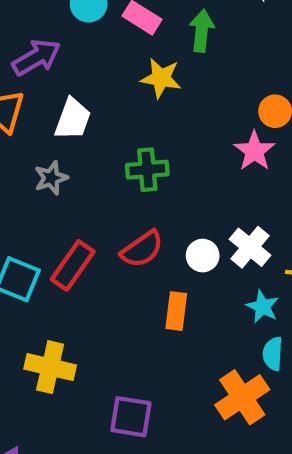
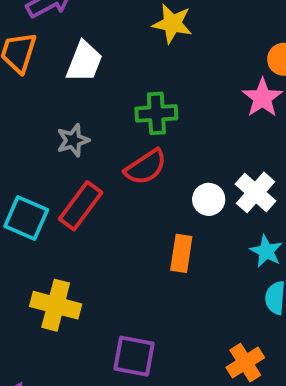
gray star: (51, 178) -> (73, 140), moved
red semicircle: (142, 249) -> (146, 167), moved
orange cross: (242, 397) -> (245, 363), moved, size x0.7

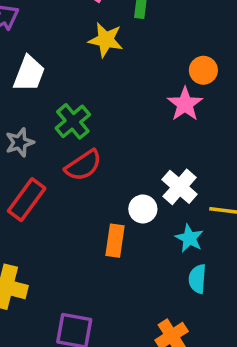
green cross: (156, 113) -> (73, 121), moved, turned -36
white circle: (209, 199) -> (143, 209), moved

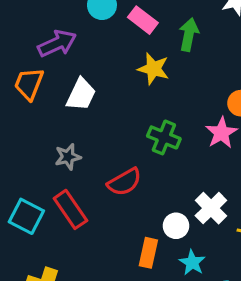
green cross: (73, 121) -> (164, 137), moved, turned -32
red rectangle: (27, 200) -> (70, 209), turned -75
cyan star: (189, 238) -> (192, 263), moved

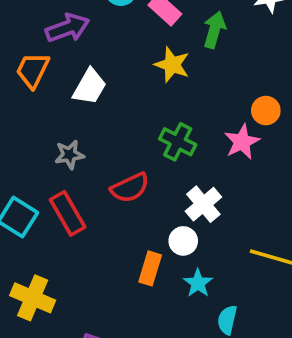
white cross: (211, 208) -> (203, 204), moved

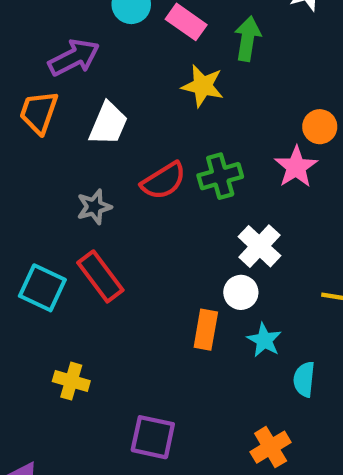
green cross: (178, 142) -> (220, 176), turned -36
red semicircle: (130, 188) -> (164, 181), moved
yellow cross: (33, 298) -> (71, 381), size x0.7

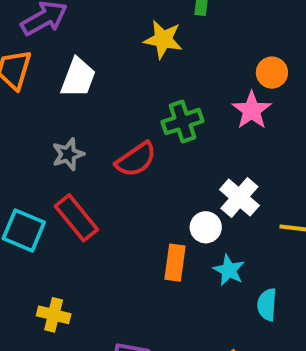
red semicircle: (164, 181) -> (136, 159), moved
white cross: (259, 246) -> (239, 197), moved

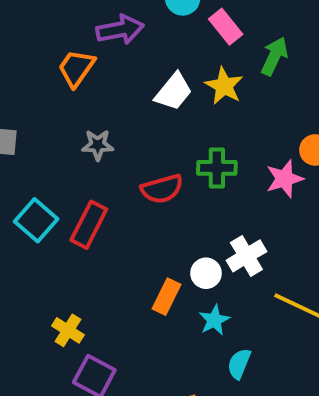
white trapezoid: (78, 78) -> (174, 92), moved
gray star: (68, 154) -> (98, 145), moved
red rectangle: (76, 218) -> (89, 225), turned 48
yellow cross: (54, 315) -> (68, 330), moved

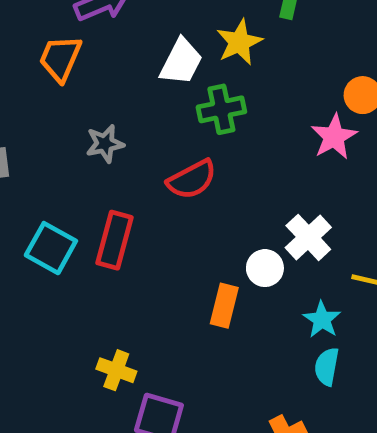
yellow star: (224, 86) -> (239, 42), turned 30
green cross: (217, 168) -> (221, 109), moved
cyan star: (214, 320) -> (322, 320), moved

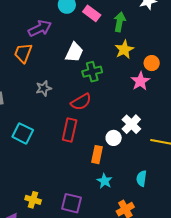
yellow star: (239, 42) -> (124, 50), moved
red rectangle: (114, 240) -> (70, 130), moved
cyan star: (322, 320) -> (105, 181), moved
yellow cross: (116, 370) -> (33, 200), moved

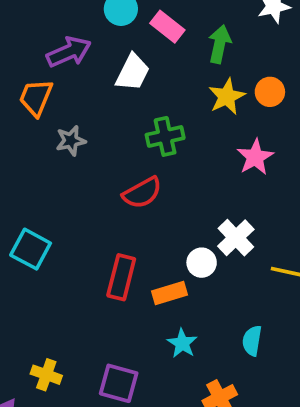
white trapezoid: (74, 52) -> (133, 72), moved
orange circle: (152, 63) -> (270, 92), moved
gray star: (44, 88) -> (71, 141), moved
red rectangle: (70, 130) -> (121, 277), moved
orange rectangle: (97, 155) -> (170, 293), turned 60

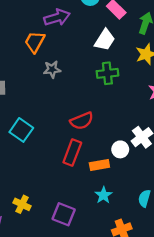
white trapezoid: (133, 72) -> (105, 40), moved
red semicircle: (142, 193) -> (82, 121), moved

